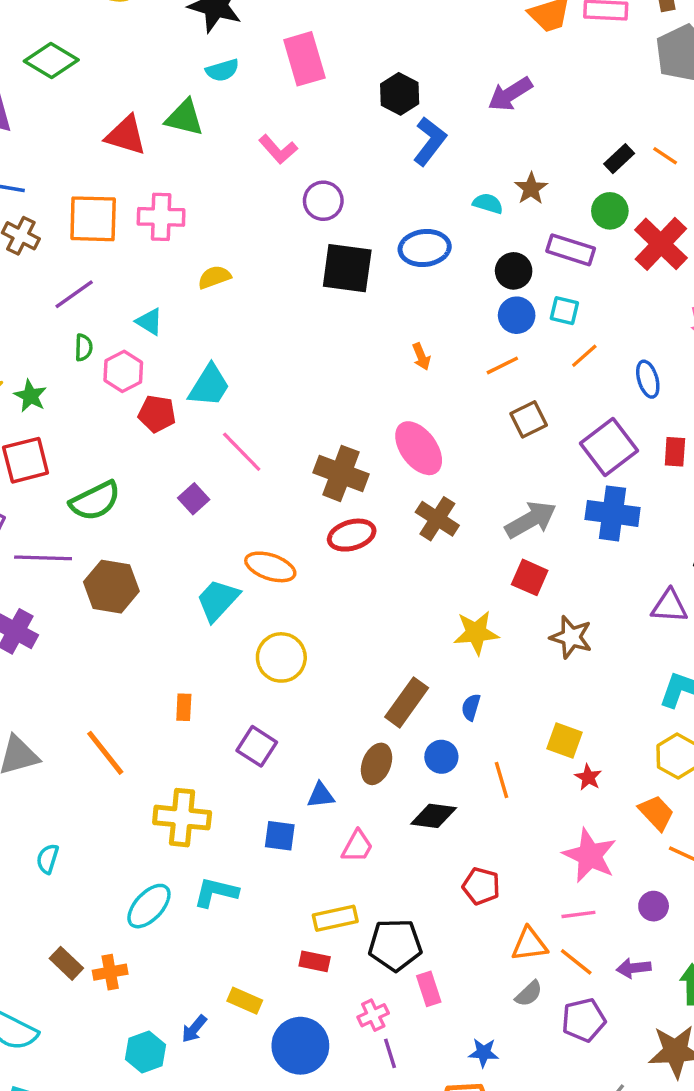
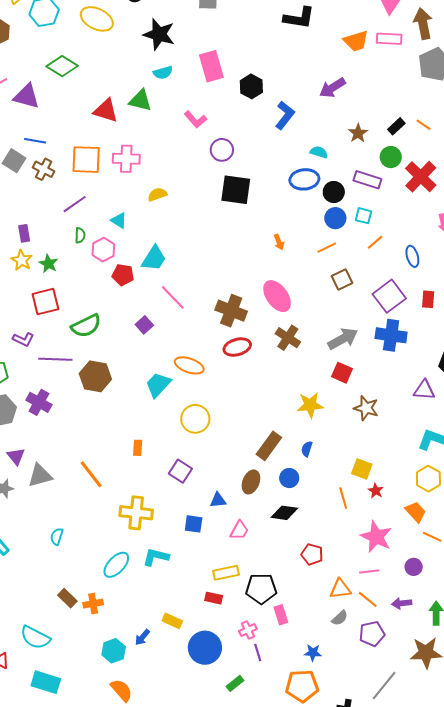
black hexagon: (400, 94) -> (251, 86), moved
brown star: (531, 188) -> (358, 133), moved
blue ellipse: (425, 248) -> (304, 179), moved
orange line: (501, 780) -> (343, 498), moved

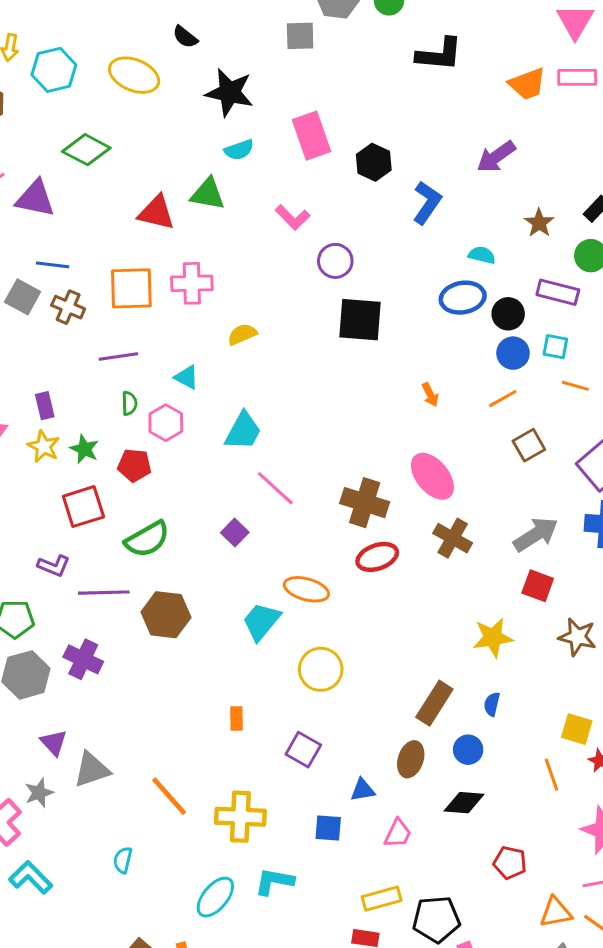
purple line: (75, 204) -> (118, 357), turned 30
orange line: (375, 242) -> (575, 386), turned 60
red pentagon: (123, 275) -> (134, 465), moved
orange line: (91, 474) -> (169, 796), moved

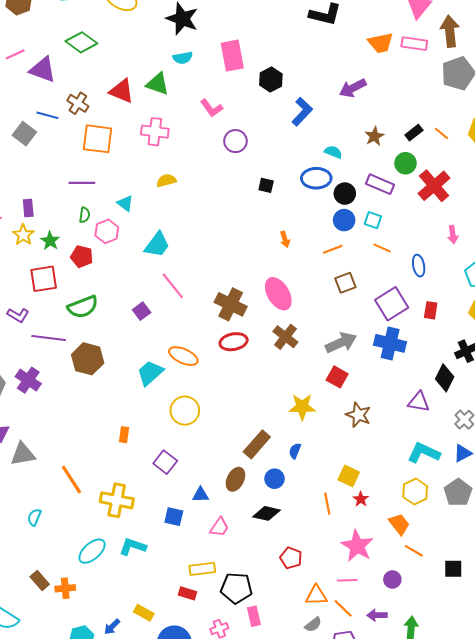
pink cross: (192, 283) -> (155, 132), moved
brown cross: (68, 307) -> (78, 103), moved
black square: (360, 320) -> (266, 185), moved, size x0.5

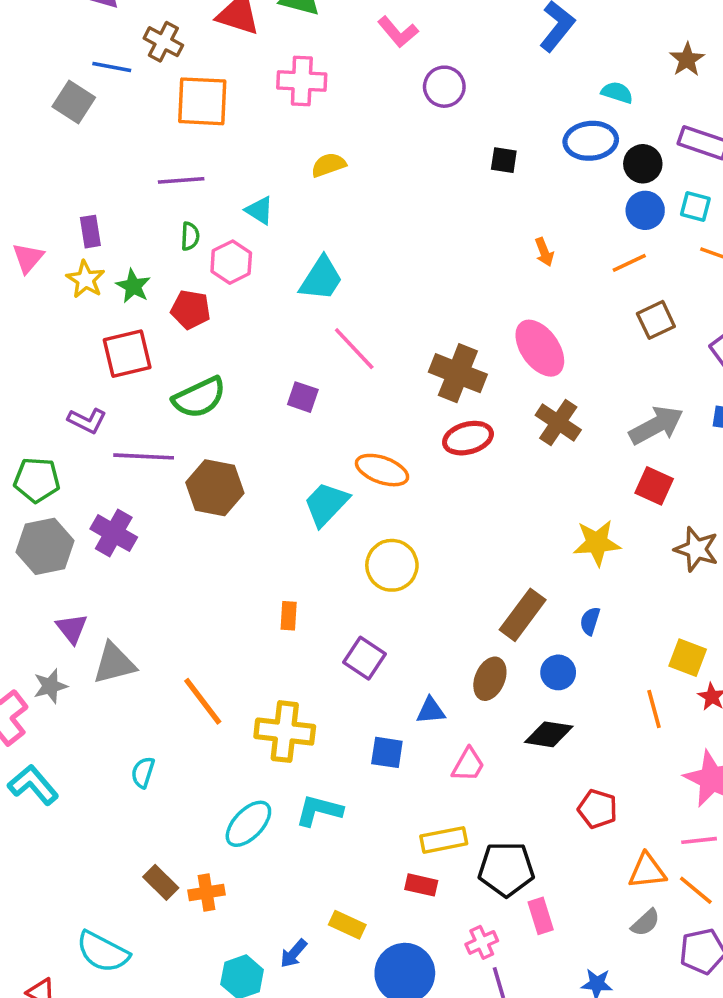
purple square: (142, 311) -> (303, 397), turned -30

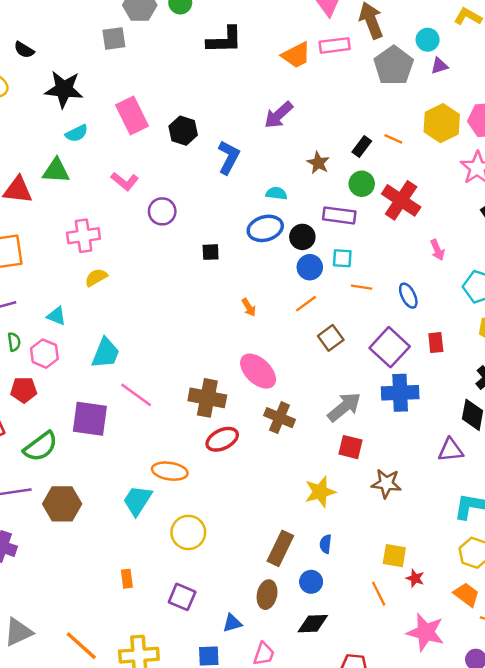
pink cross: (302, 81) -> (84, 236), moved
purple square: (303, 397) -> (90, 419), moved, size x1.8

